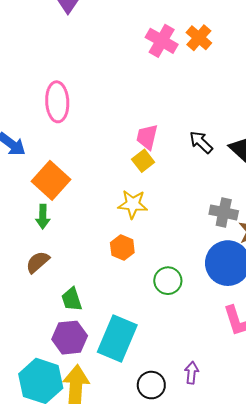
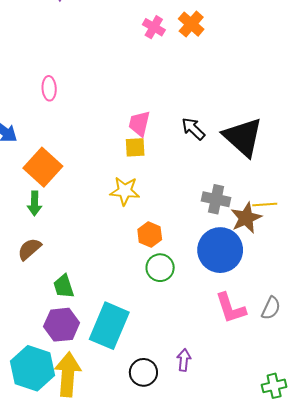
pink cross: (162, 41) -> (154, 27), size x0.7
pink ellipse: (57, 102) -> (49, 88), size x0.6
yellow square: (143, 161) -> (135, 147), turned 35
orange hexagon: (122, 248) -> (150, 234), moved

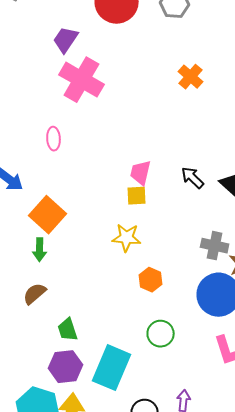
pink cross: (154, 27) -> (82, 80), moved, size x2.0
green circle: (160, 268) -> (161, 334), moved

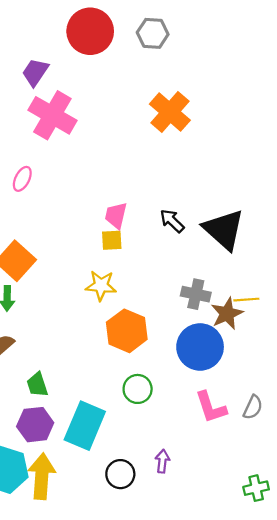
orange cross: (191, 77) -> (170, 112), size x1.5
pink ellipse: (54, 139) -> (22, 179), turned 30
orange hexagon: (151, 280) -> (127, 331), size x1.6

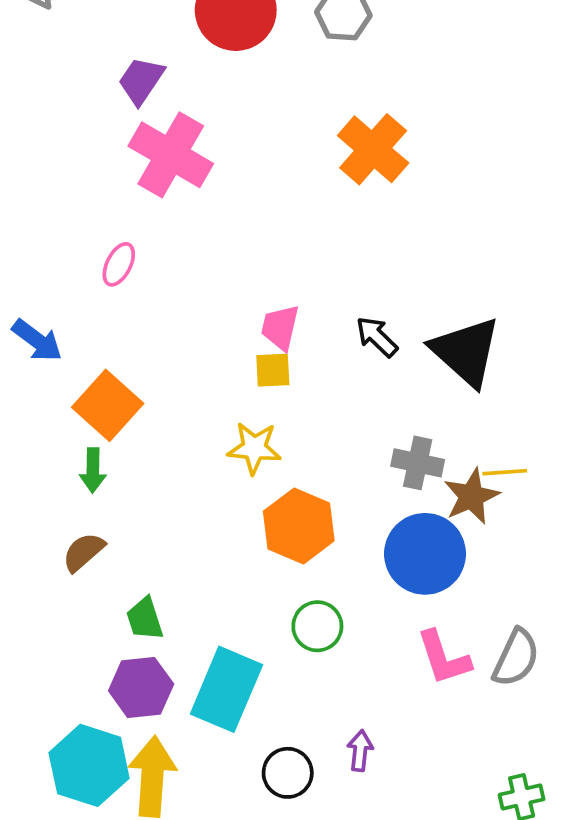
gray semicircle: (253, 407) -> (516, 658), size x1.4

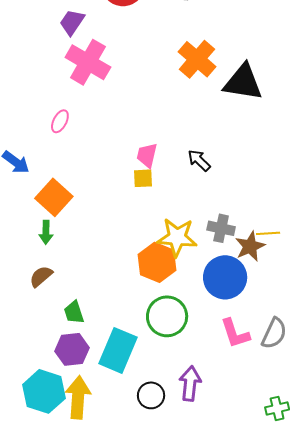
black triangle: (466, 352) -> (243, 82), moved, turned -33
yellow star: (254, 448) -> (177, 237), moved, size x1.4
green circle: (317, 626) -> (167, 316), size x1.5
purple arrow: (360, 751) -> (190, 383), size x1.6

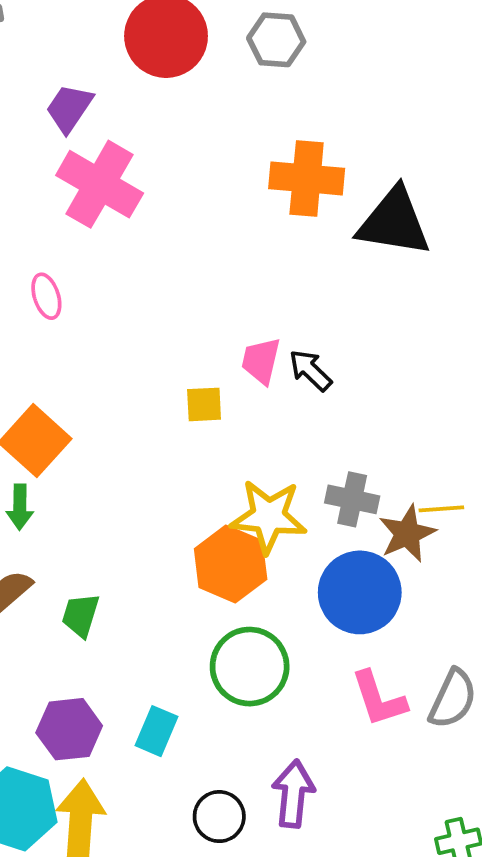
orange cross: (197, 59) -> (307, 178), turned -36
pink ellipse: (60, 121) -> (46, 296), turned -45
pink trapezoid: (147, 155) -> (261, 361), moved
green trapezoid: (74, 312) -> (81, 615), moved, turned 35
cyan rectangle: (118, 350) -> (157, 731), size x0.6

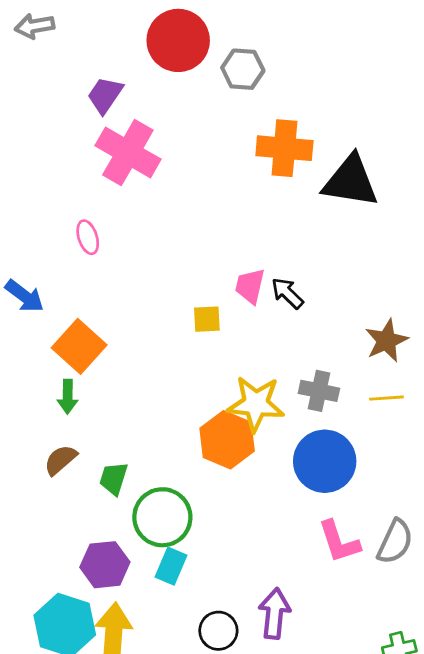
gray hexagon: (276, 40) -> (243, 69), moved
brown star: (407, 534) -> (386, 341), moved
green circle: (250, 667) -> (162, 517), moved

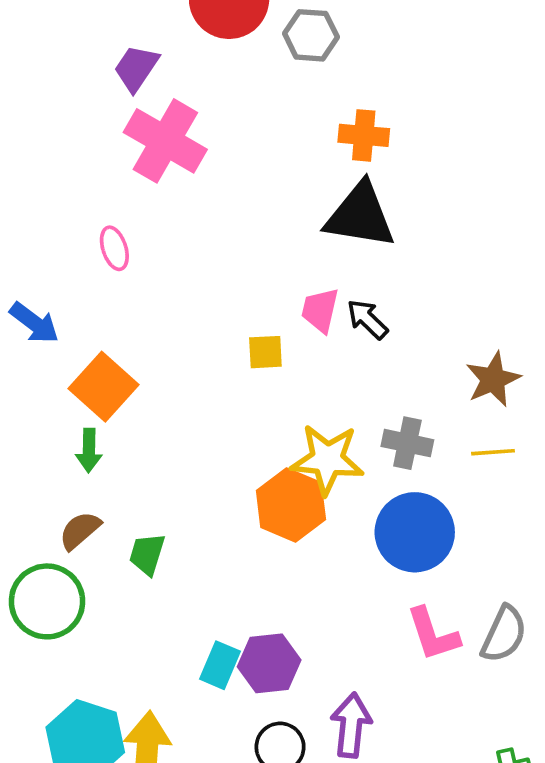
orange cross: (284, 148) -> (364, 135), size x0.7
black triangle: (351, 181) -> (360, 216), moved
green circle: (162, 517) -> (47, 601), moved
purple hexagon: (105, 565) -> (269, 663), moved

